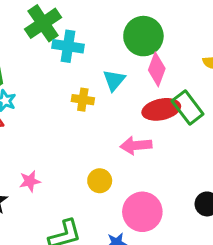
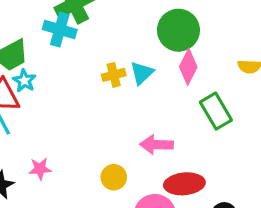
cyan cross: (68, 46) -> (60, 30), moved
yellow cross: (83, 100) -> (114, 75), moved, turned -30
red ellipse: (161, 109) -> (184, 184), moved

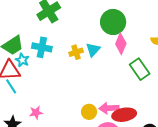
cyan cross: (60, 30) -> (42, 47), moved
pink arrow: (157, 145) -> (109, 108), moved
yellow circle: (114, 177) -> (89, 112), moved

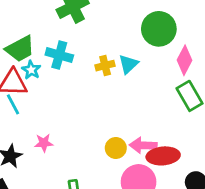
pink diamond: (121, 44) -> (184, 60), moved

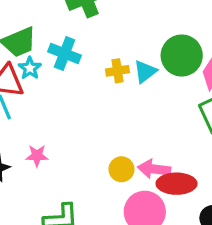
green circle: (159, 29) -> (182, 56), moved

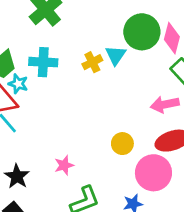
pink star: (37, 156) -> (64, 165), moved
pink arrow: (154, 169) -> (165, 104), moved

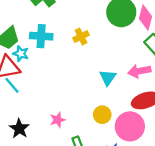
cyan triangle: (116, 55) -> (108, 78), moved
yellow circle: (122, 144) -> (102, 115), moved

